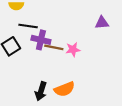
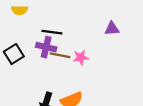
black line: (28, 26) -> (52, 32), moved

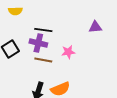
brown line: (60, 55) -> (43, 60), moved

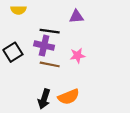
purple triangle: (95, 27) -> (76, 17), moved

